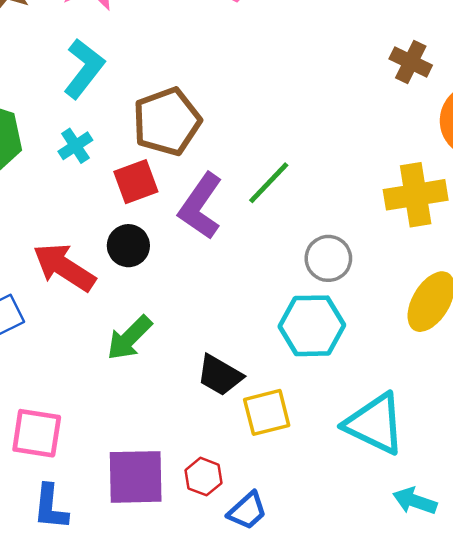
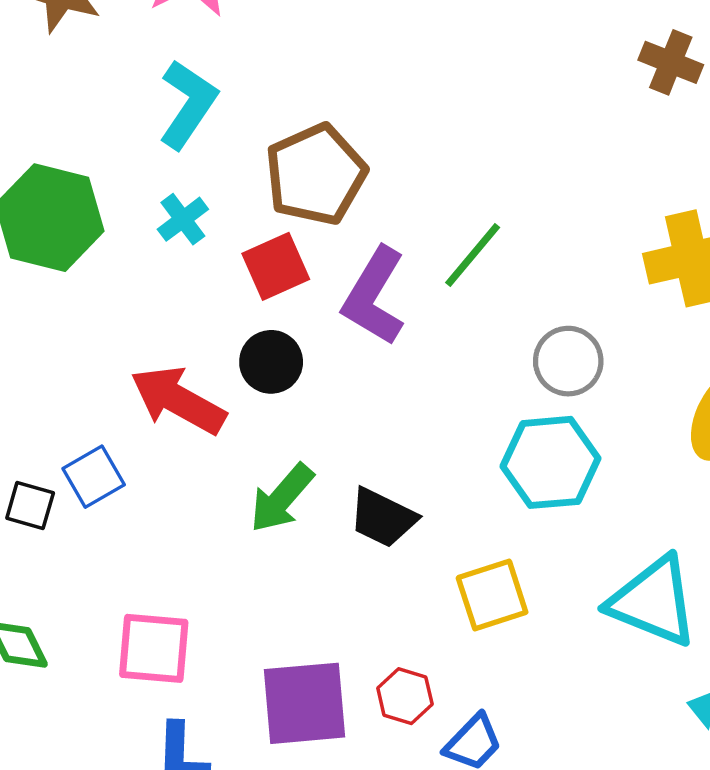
black trapezoid: (220, 375) -> (383, 518), moved

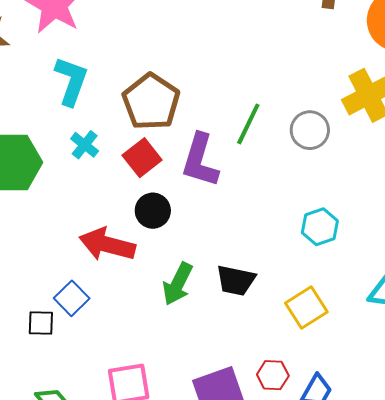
gray circle: (568, 361) -> (310, 130), moved
cyan hexagon: (550, 462) -> (320, 227), size x0.7

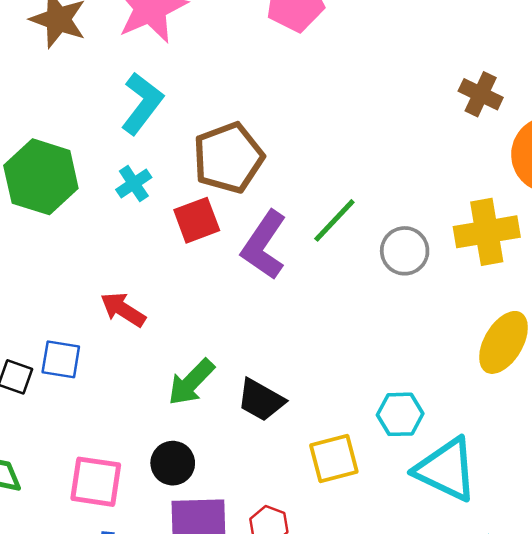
black circle: (153, 211) -> (173, 463), moved
cyan hexagon: (320, 227) -> (400, 414), moved
red arrow: (107, 245) -> (123, 310), size x0.7
blue square: (72, 298) -> (61, 359), turned 36

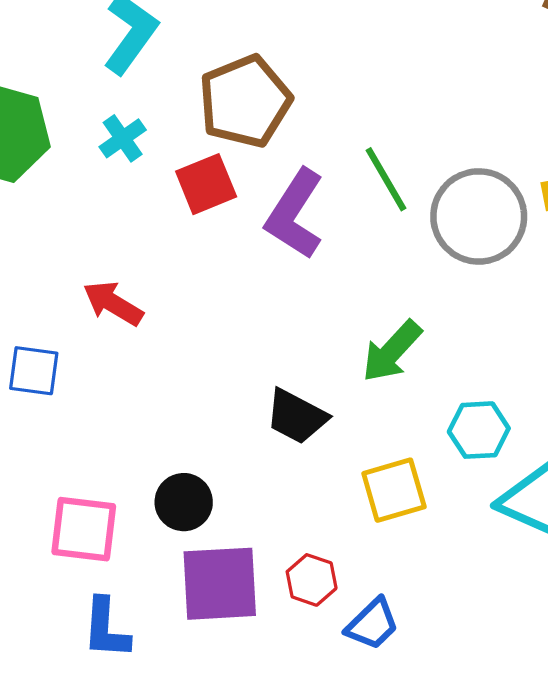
green line: (334, 220) -> (386, 179), turned -72
gray circle: (405, 251) -> (479, 216), size x1.5
green arrow: (191, 382) -> (392, 351), moved

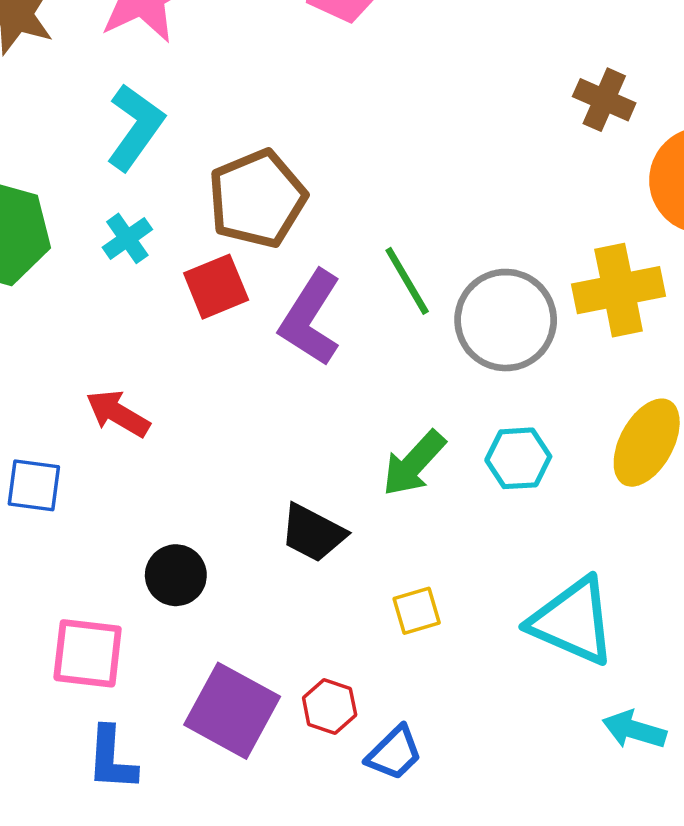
cyan hexagon: (479, 430) -> (518, 458), moved
yellow square: (394, 490) -> (417, 611), size x0.7
black circle: (184, 502) -> (176, 575), moved
purple square: (220, 584) -> (232, 711), turned 32

